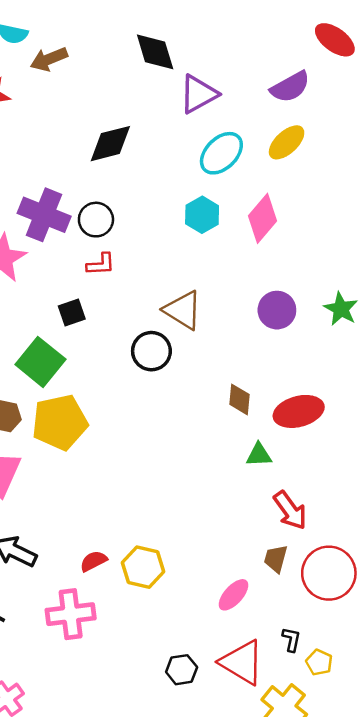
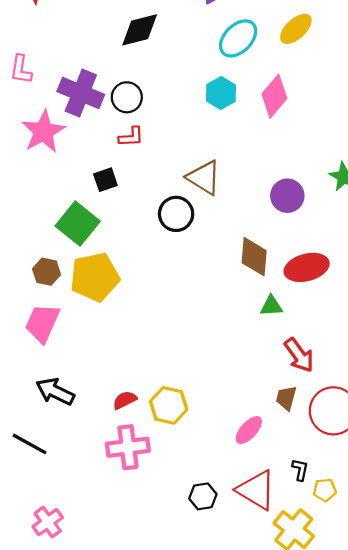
purple circle: (277, 310) -> (287, 196), moved
brown diamond: (240, 399) -> (254, 257), size x1.4
pink cross: (71, 614) -> (128, 447), moved
yellow pentagon: (319, 662) -> (325, 490), turned -30

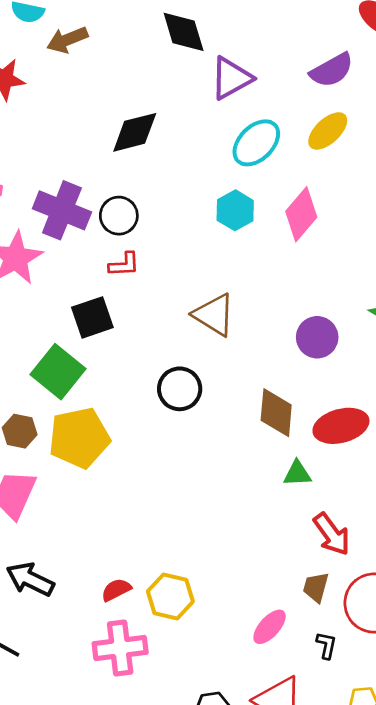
black square: (105, 180) -> (92, 317), size x1.4
black circle: (176, 214) -> (180, 389), moved
black L-shape: (300, 470) -> (326, 645), moved

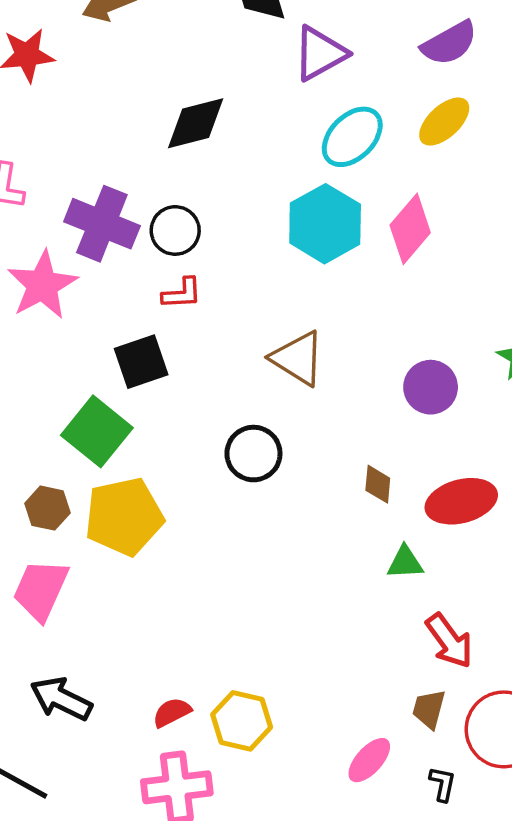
cyan hexagon: (235, 210) -> (325, 224), size x1.5
brown diamond: (276, 413) -> (378, 484), size x0.6

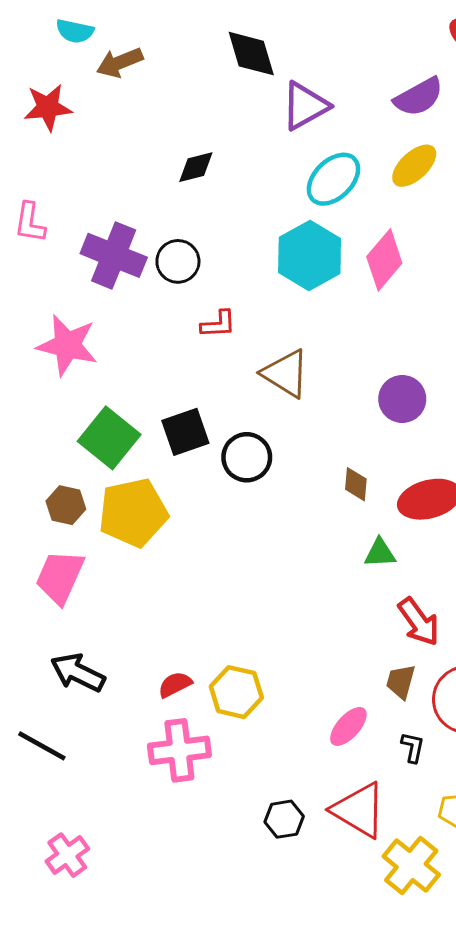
black diamond: (196, 123) -> (196, 167), size x0.7
pink star: (42, 285) -> (67, 345), moved, turned -30
red L-shape: (182, 294) -> (218, 324), moved
black square: (141, 362) -> (185, 432), moved

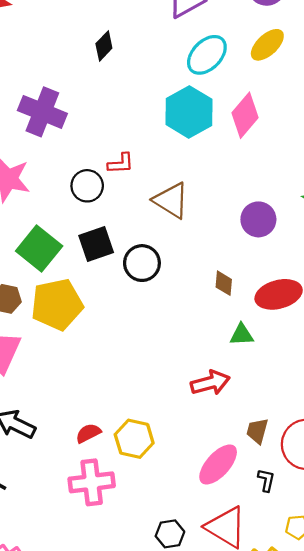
black diamond: (196, 167) -> (104, 46), turned -32
black circle: (178, 261) -> (87, 186), moved
red arrow: (419, 622) -> (210, 383), moved, turned -69
pink ellipse: (348, 726) -> (218, 464), size x1.4

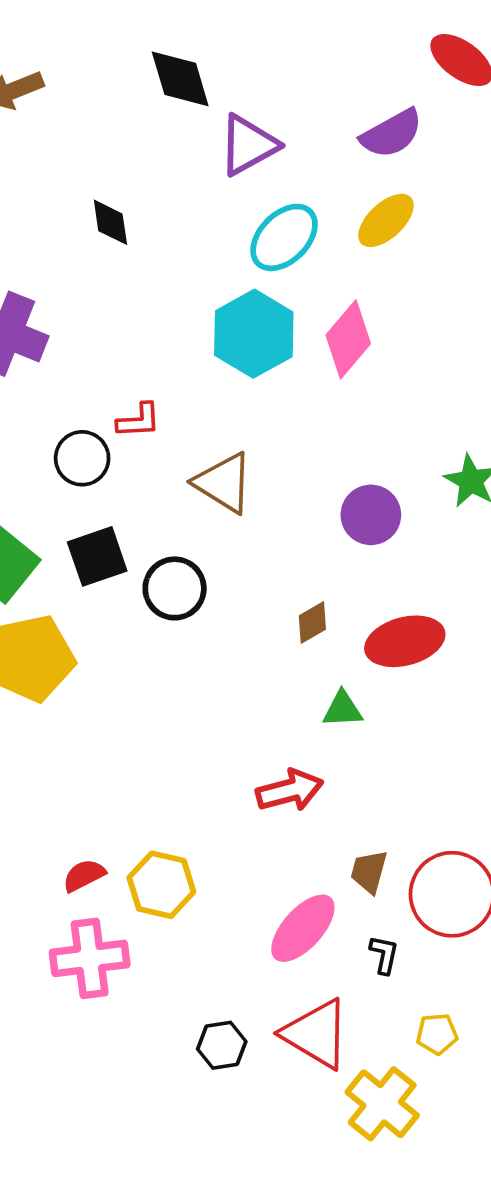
black diamond: (104, 46) -> (110, 222), turned -52
brown diamond: (224, 283) -> (312, 622), turned 55

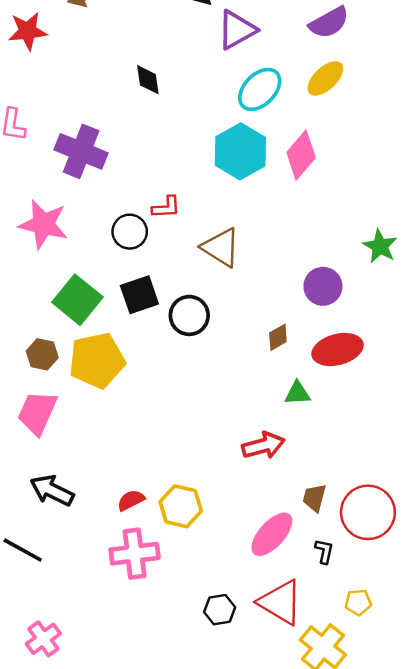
purple circle: (371, 515) -> (323, 286), moved

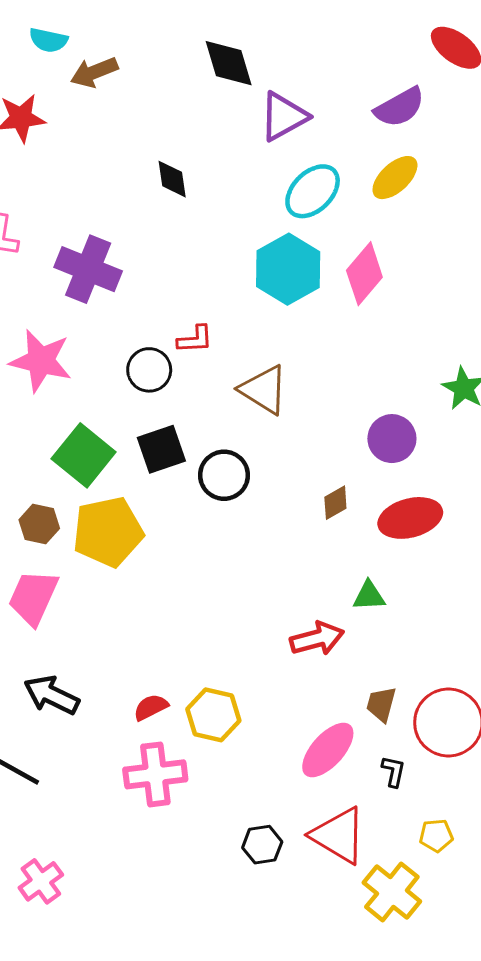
green triangle: (297, 393) -> (369, 596), moved

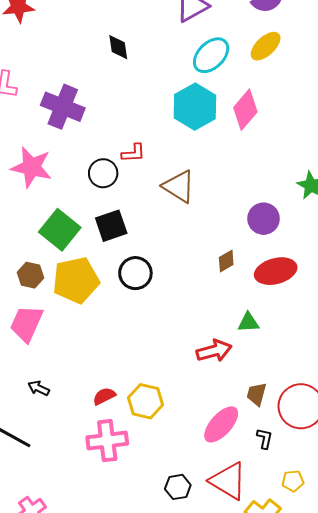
black circle: (224, 475) -> (135, 273), moved
black arrow: (51, 695) -> (39, 388), size x0.6

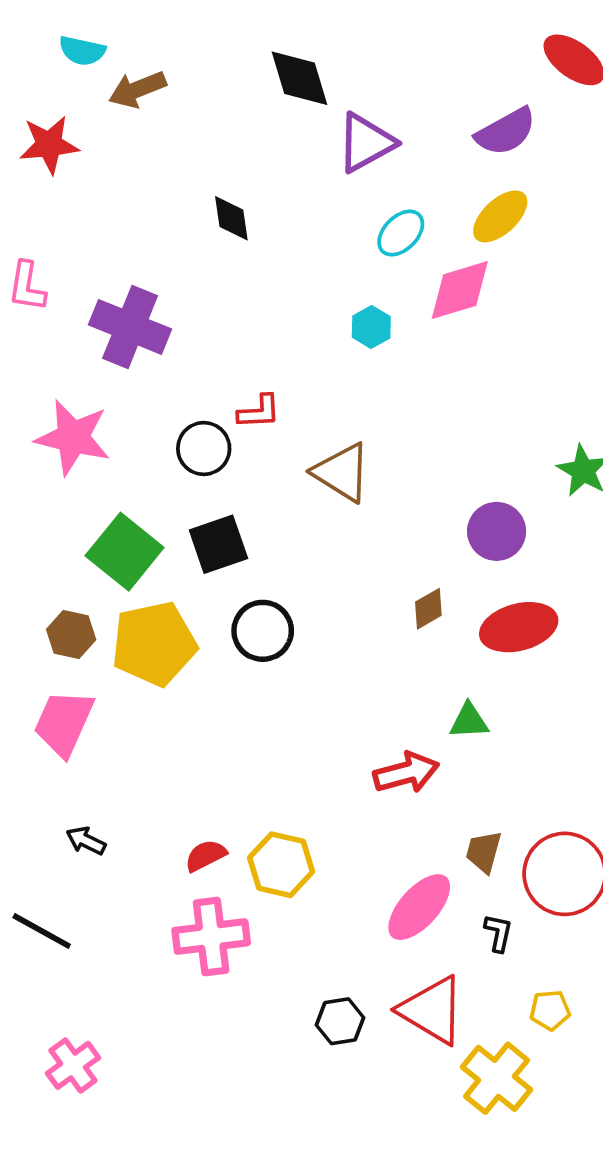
cyan ellipse: (211, 55) -> (401, 233), size x0.7
cyan hexagon: (195, 107) -> (371, 327), size x0.5
pink diamond: (245, 110) -> (460, 290), moved, turned 33

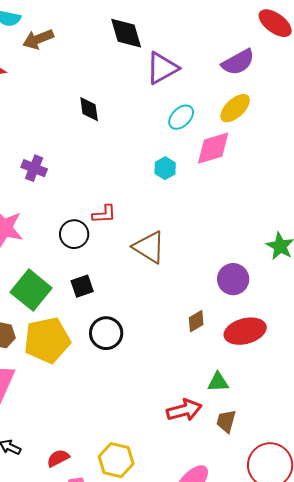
purple cross: (130, 327) -> (34, 168), size x0.6
black square: (218, 544) -> (82, 286), size x0.7
brown trapezoid: (484, 852) -> (226, 421), moved
red semicircle: (206, 856) -> (58, 458), moved

